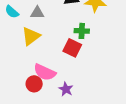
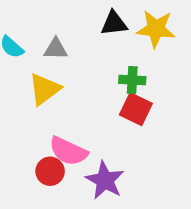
red square: (72, 48) -> (136, 109), moved
purple star: (66, 89) -> (105, 180), size x1.5

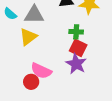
gray triangle: (56, 49) -> (34, 15), size x1.5
purple star: (105, 180) -> (76, 64), moved

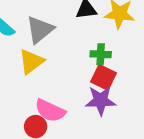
gray triangle: (34, 15) -> (40, 30), turned -40
purple star: (76, 64) -> (101, 101), turned -30

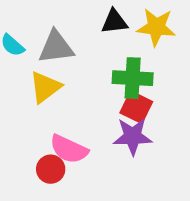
gray triangle: (40, 30) -> (56, 47), turned 32
green cross: (101, 54) -> (133, 78), size x1.5

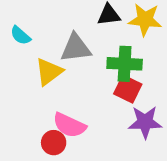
gray triangle: (56, 47) -> (76, 48), moved
purple star: (133, 136) -> (145, 122), moved

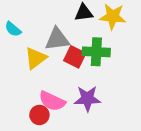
red square: (128, 89) -> (75, 57), moved
purple star: (145, 122) -> (87, 99), moved

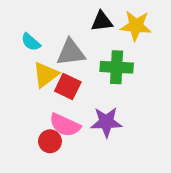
cyan semicircle: (13, 29) -> (31, 42), moved
red square: (75, 57) -> (68, 86), moved

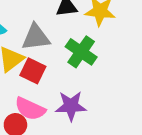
green cross: (117, 67) -> (81, 52), turned 32

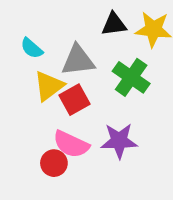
red square: (33, 71) -> (75, 100), turned 35

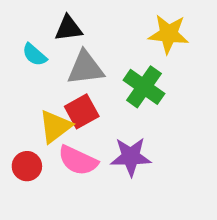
black triangle: (114, 24) -> (68, 28), moved
yellow triangle: (49, 86) -> (55, 126), moved
red circle: (54, 163) -> (27, 166), moved

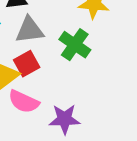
purple star: (131, 157) -> (65, 119), moved

